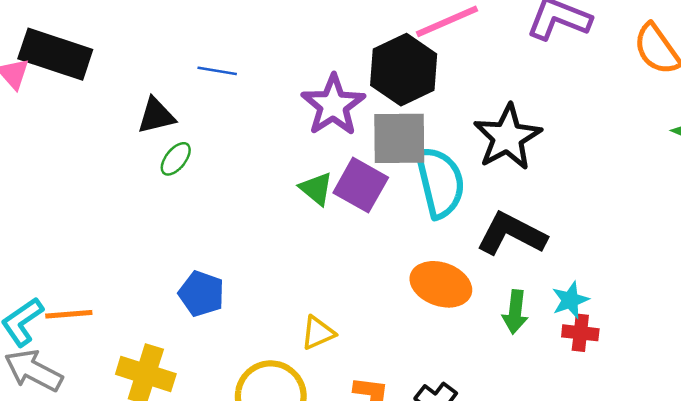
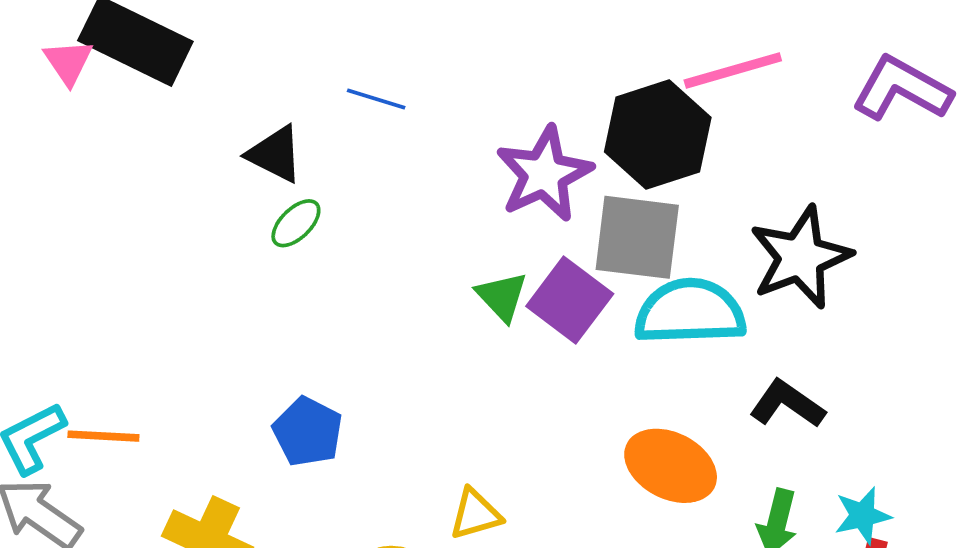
black triangle: (156, 116) -> (275, 154), turned 33
cyan semicircle: (440, 182) -> (690, 312), turned -86
black L-shape: (511, 234) -> (787, 404), size x0.7

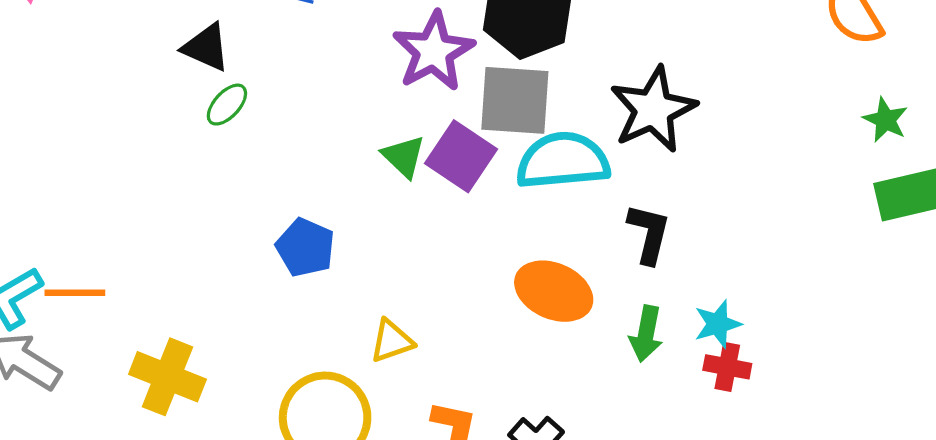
black L-shape: (787, 404) -> (649, 234), turned 72
blue pentagon: (308, 432) -> (305, 247), moved

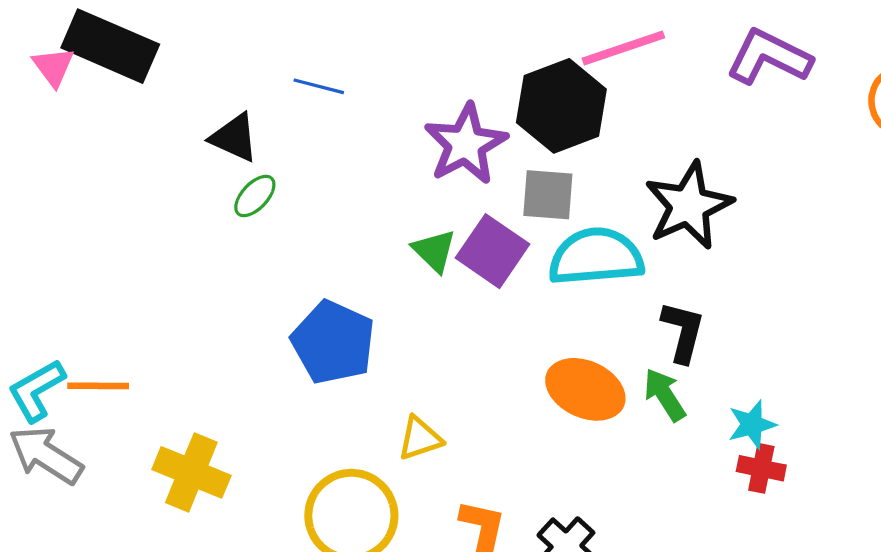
gray square: (515, 100) -> (548, 195), size x0.7
blue pentagon: (305, 247) -> (333, 342), size x1.4
green arrow: (646, 334) -> (665, 395), moved, turned 136

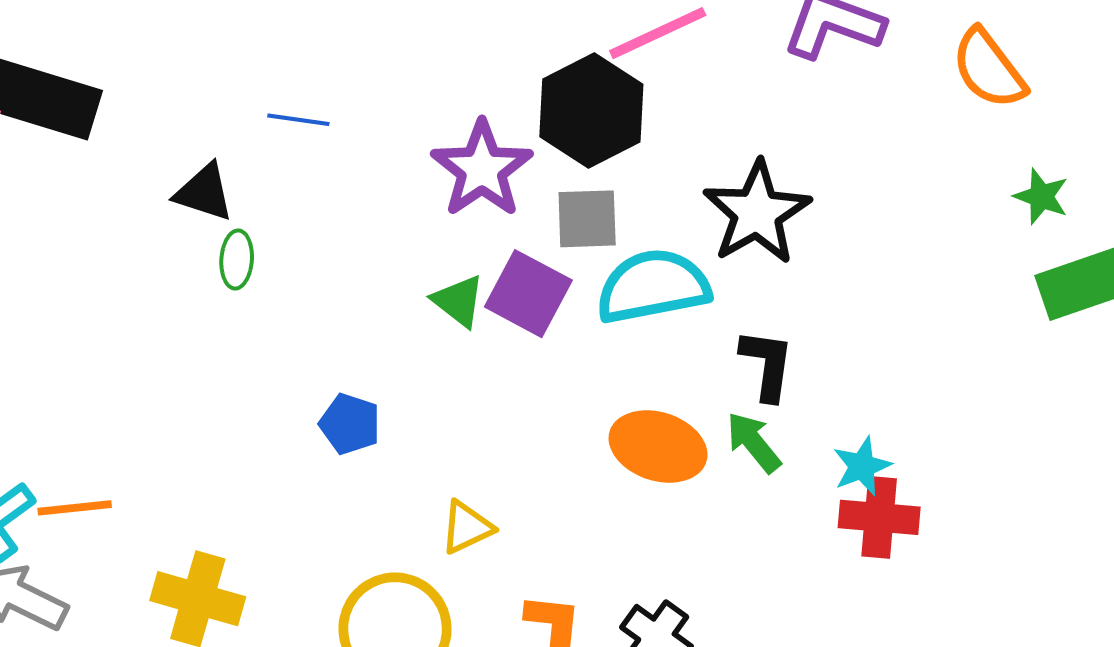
green ellipse: (255, 196) -> (237, 260), turned -33
blue pentagon: (333, 342) -> (350, 424), size x0.6
red cross: (761, 468) -> (879, 517), size x1.4

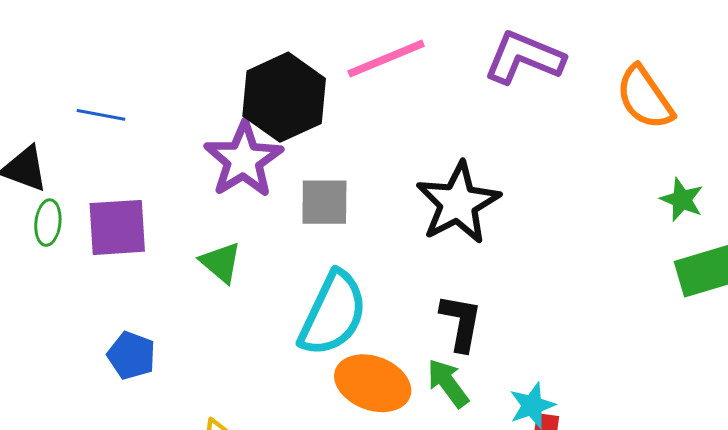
black hexagon: (591, 111) -> (284, 97), moved
cyan semicircle: (653, 286) -> (333, 314), moved, turned 124
purple square: (528, 294) -> (117, 227), moved, turned -34

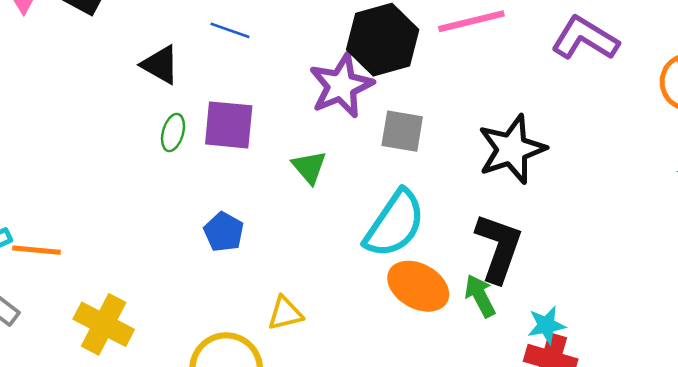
green ellipse: (48, 223) -> (173, 132), moved
black L-shape: (461, 322) -> (499, 248), size x1.4

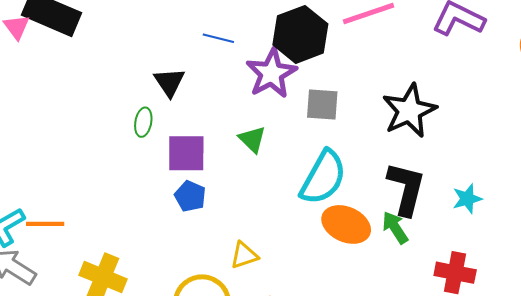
blue line: (230, 30) -> (218, 38), moved
black triangle: (160, 65) -> (169, 82), moved, turned 32
purple square: (229, 125) -> (186, 153), moved
cyan star: (546, 325) -> (467, 199), moved

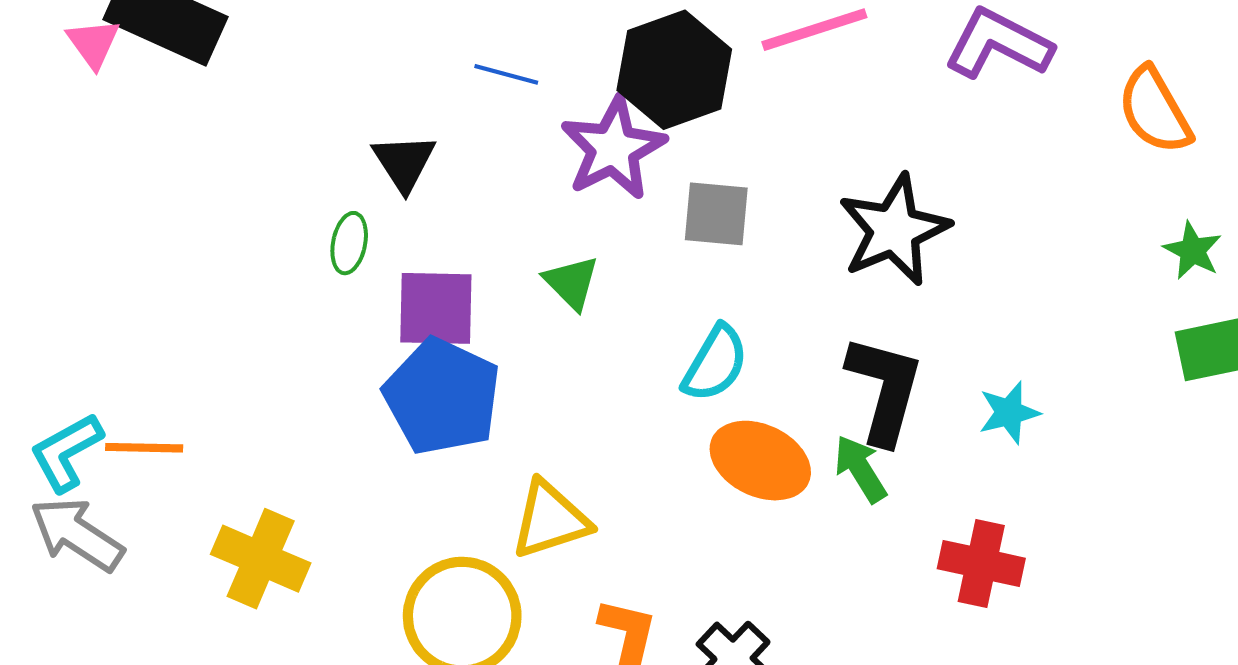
cyan semicircle: (323, 177) -> (715, 363), size x0.7
blue pentagon: (190, 196) -> (442, 397), size x1.8
yellow triangle: (244, 255) -> (550, 520), size x1.4

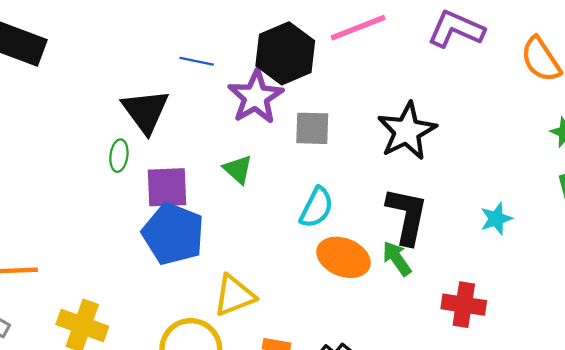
black triangle: (404, 162) -> (145, 111), size x1.4
cyan star: (1009, 413) -> (496, 219), moved

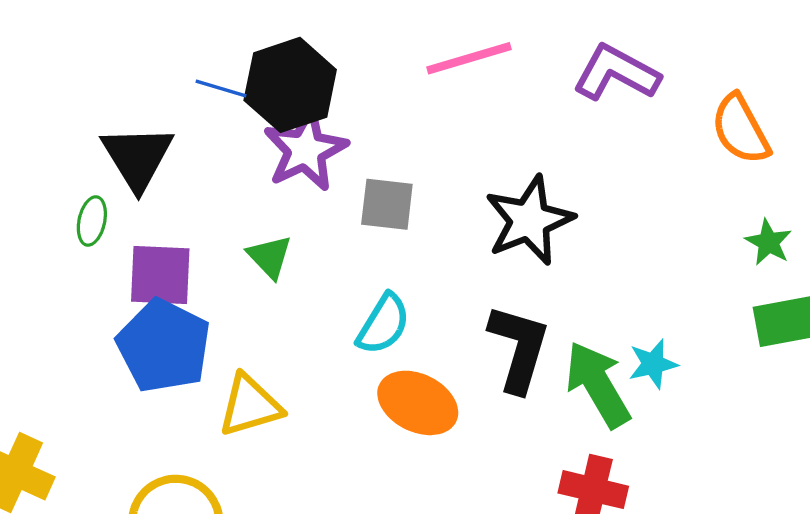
black hexagon: (285, 53) -> (290, 85), moved
green arrow: (397, 258) -> (598, 384), moved, size x1.6
yellow triangle: (234, 295) -> (250, 405), moved

